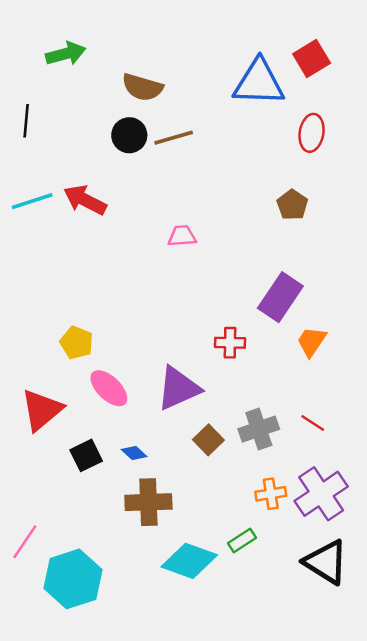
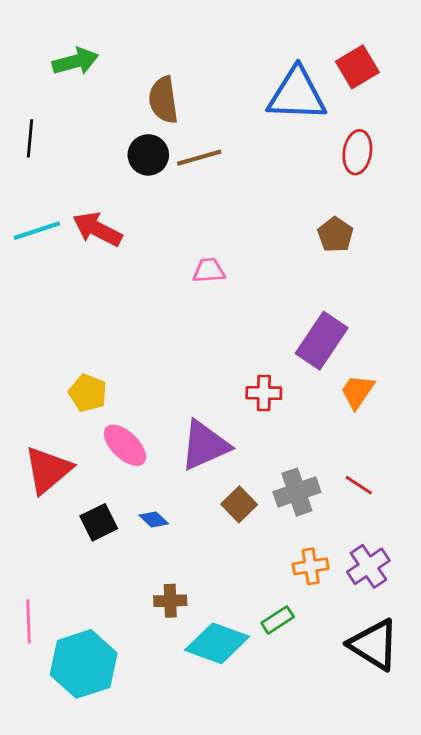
brown semicircle: (142, 87) -> (163, 100), turned 66
purple cross: (321, 494) -> (368, 566), size x0.7
brown cross: (148, 502) -> (170, 601), moved, size x0.6
pink line: (25, 542) -> (29, 621), turned -36

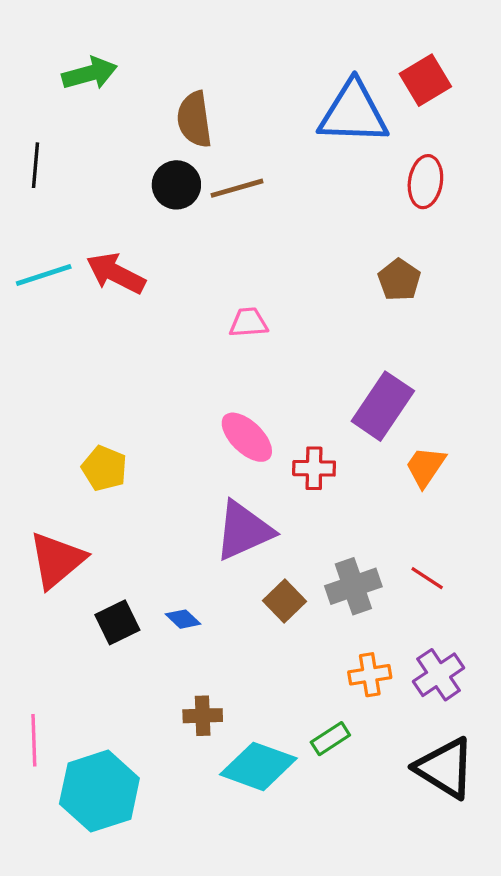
pink ellipse: (125, 445) -> (247, 437), moved

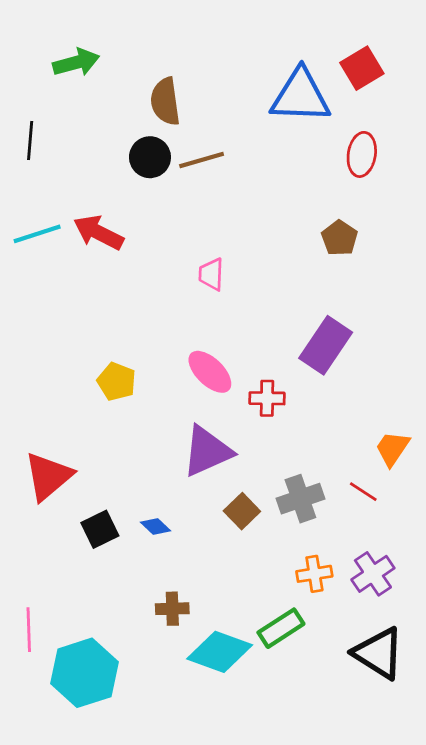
pink trapezoid: (249, 323) -> (211, 274), turned -84
orange trapezoid: (425, 467) -> (392, 448), moved
yellow pentagon: (104, 468) -> (117, 382), moved
green rectangle: (330, 739) -> (281, 628), size x1.4

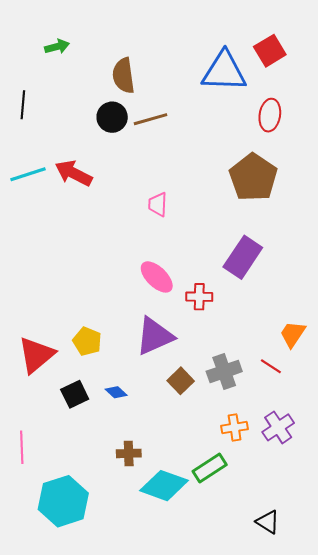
green arrow: (76, 62) -> (57, 47), size x0.7
brown pentagon: (339, 238) -> (253, 177), size x1.8
yellow pentagon: (117, 382) -> (87, 341), moved
pink line: (29, 630) -> (22, 447), moved
black triangle: (379, 653) -> (268, 522), moved, size x0.6

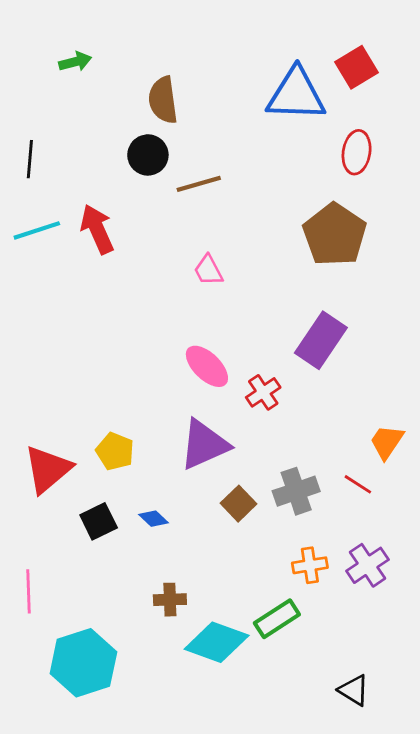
black line: (23, 105) -> (30, 159), moved
brown line: (150, 119) -> (199, 184), moved
red arrow: (74, 173) -> (97, 229), turned 39
pink trapezoid: (158, 204) -> (208, 270), turned -30
red cross: (199, 297) -> (263, 392), turned -35

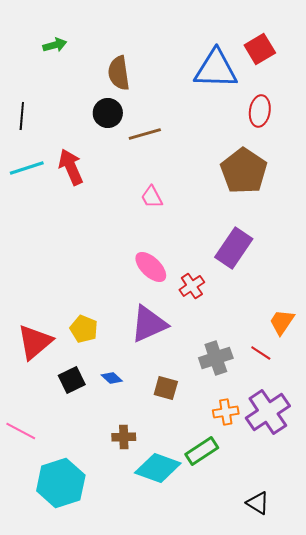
brown square: (239, 504) -> (166, 388), moved, turned -30
purple cross: (368, 565) -> (268, 412), size x1.4
pink line: (29, 591) -> (21, 431), turned -60

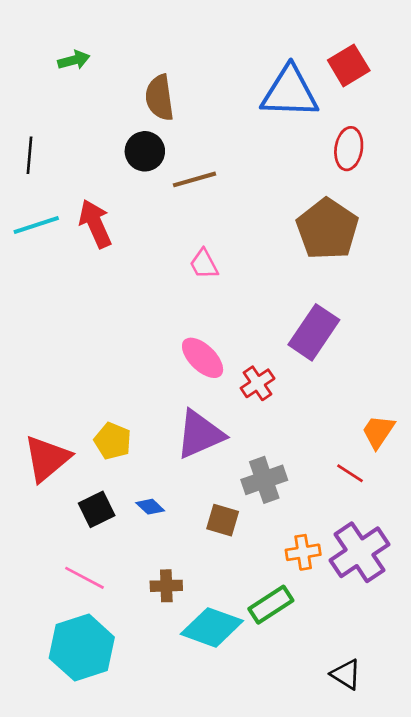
gray cross: (216, 358) -> (264, 480), moved
pink line: (21, 431) -> (84, 578), moved

